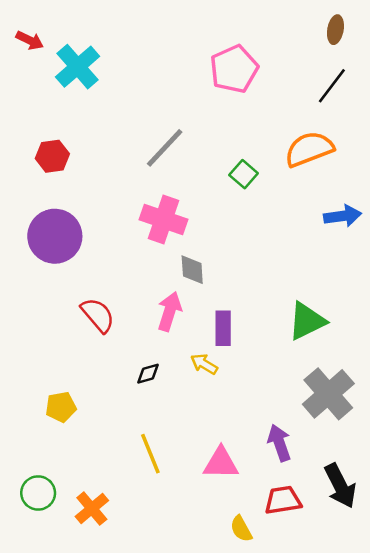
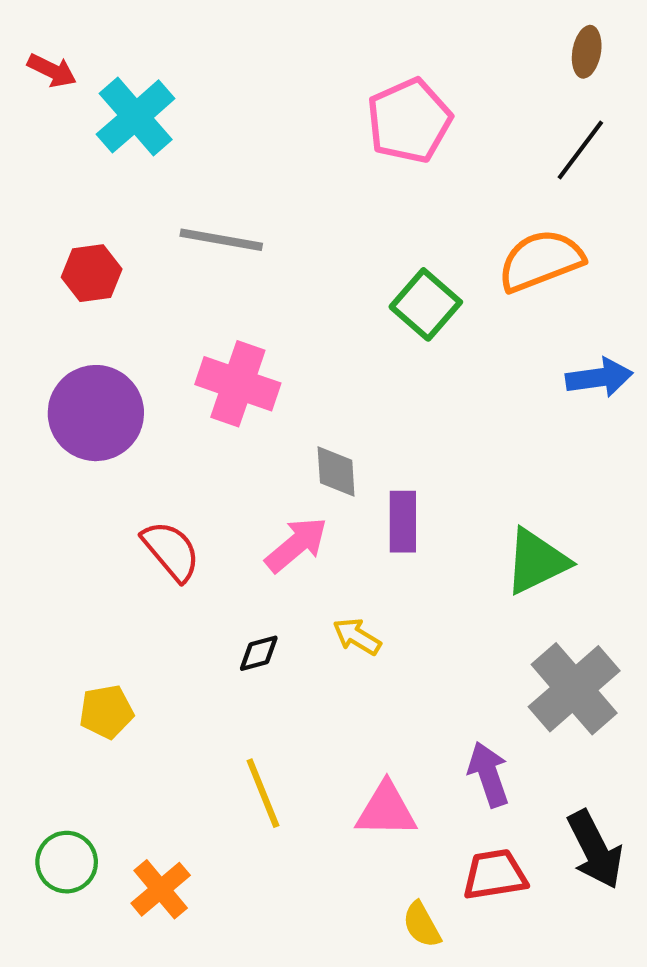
gray line: (165, 148) -> (221, 240), moved, turned 57
green square: (244, 174) -> (426, 304), size x1.4
pink cross: (164, 220) -> (238, 384), moved
pink arrow: (169, 311) -> (296, 545), turned 33
purple rectangle: (223, 328) -> (403, 522), moved

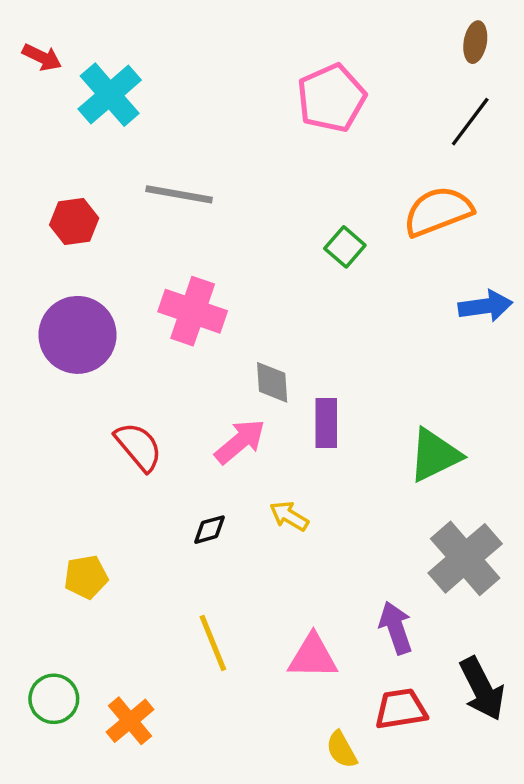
green square: (426, 304) -> (345, 247), size x0.7

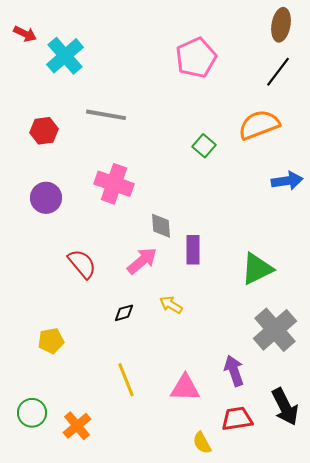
brown ellipse: (475, 42) -> (281, 25), size x1.4
purple circle: (78, 335) -> (46, 198), size x0.7

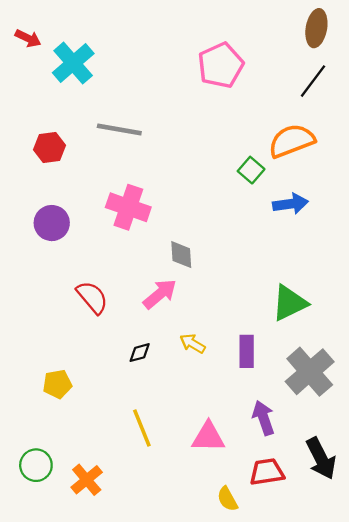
green square: (204, 146) -> (251, 170), moved
blue arrow: (287, 181) -> (291, 204), moved
purple rectangle: (193, 250) -> (247, 351), moved

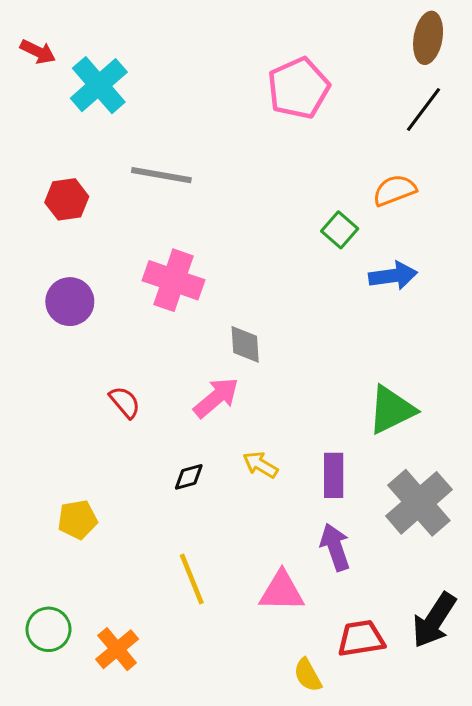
orange semicircle: (292, 141) -> (395, 190), size x0.7
red semicircle: (92, 297) -> (125, 402), size x0.7
purple arrow: (263, 418) -> (335, 547), moved
black arrow: (321, 458) -> (434, 620), turned 60

